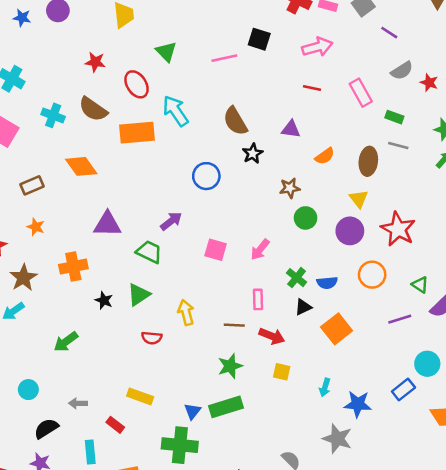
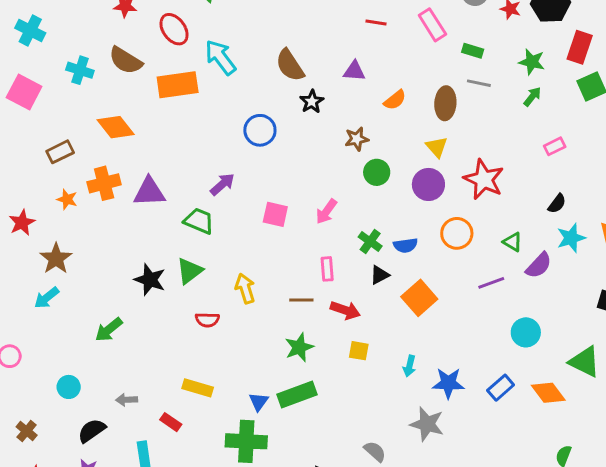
orange cross: (73, 267) -> (104, 183), moved
black star: (104, 300) -> (150, 280), size x1.5
blue rectangle: (403, 389) -> (501, 388), moved

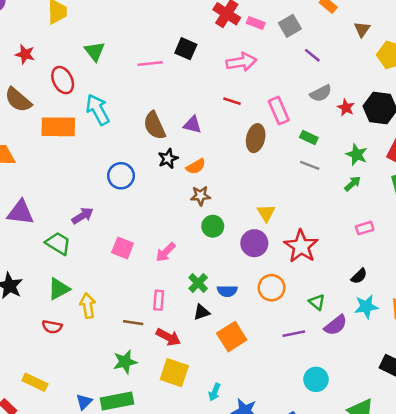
purple triangle: (354, 71) -> (192, 125), moved
orange semicircle: (395, 100) -> (196, 167), moved
brown ellipse: (445, 103) -> (256, 138), moved
green triangle: (190, 271) -> (59, 289), moved
yellow square: (359, 351) -> (174, 373), size x1.6

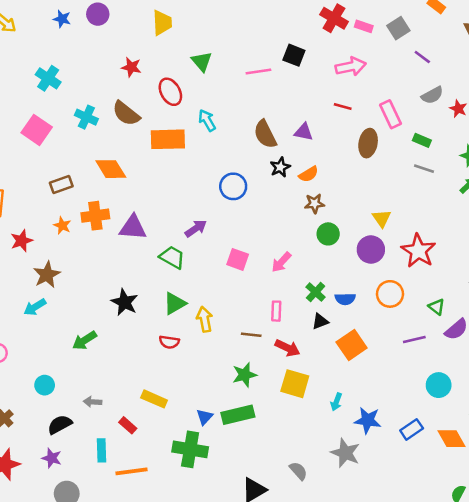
cyan arrow: (98, 110) -> (207, 120), size x0.7

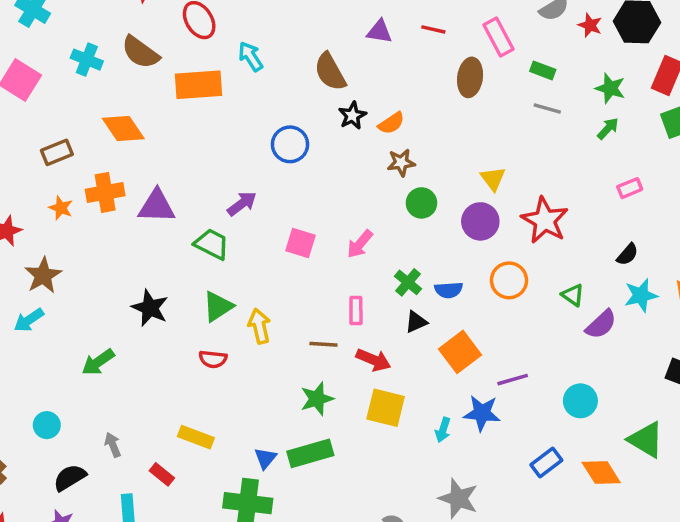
purple triangle: (304, 132) -> (380, 32), moved
purple line: (414, 340) -> (513, 380), moved
gray arrow: (93, 402) -> (113, 445), turned 66
blue star: (368, 420) -> (482, 413), moved

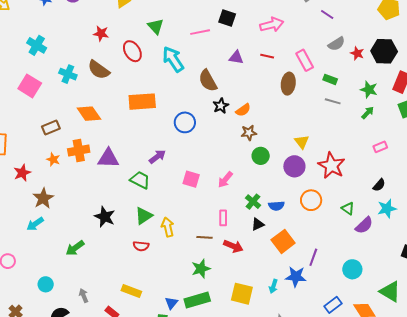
cyan arrow: (251, 57) -> (173, 59), moved, size x1.5
orange rectangle: (199, 85) -> (142, 102), moved
purple line: (513, 380) -> (313, 257), turned -54
yellow square: (386, 408) -> (242, 294), moved

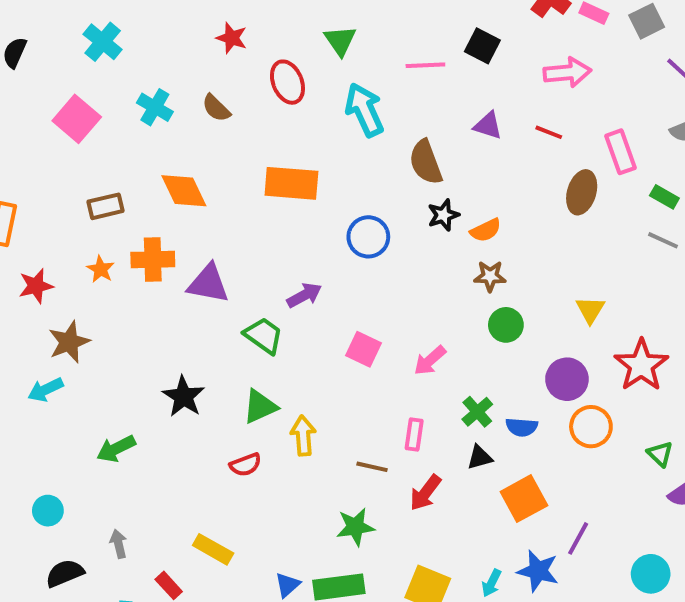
brown semicircle: (99, 70) -> (216, 108), size x0.7
purple circle: (294, 166) -> (567, 379), moved
red semicircle: (141, 246) -> (245, 465), turned -35
red arrow: (233, 246) -> (425, 493), turned 96

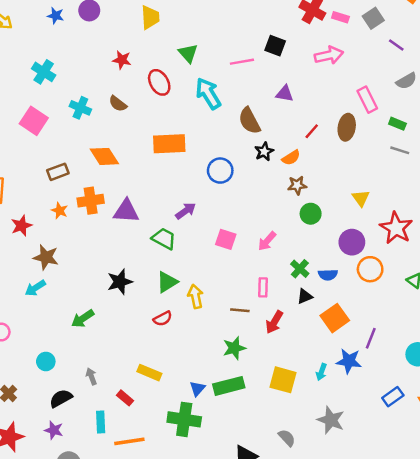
red line: (549, 132) -> (312, 131), moved, turned -63
brown star: (69, 342) -> (46, 257), turned -30
black star: (184, 397) -> (120, 282), turned 30

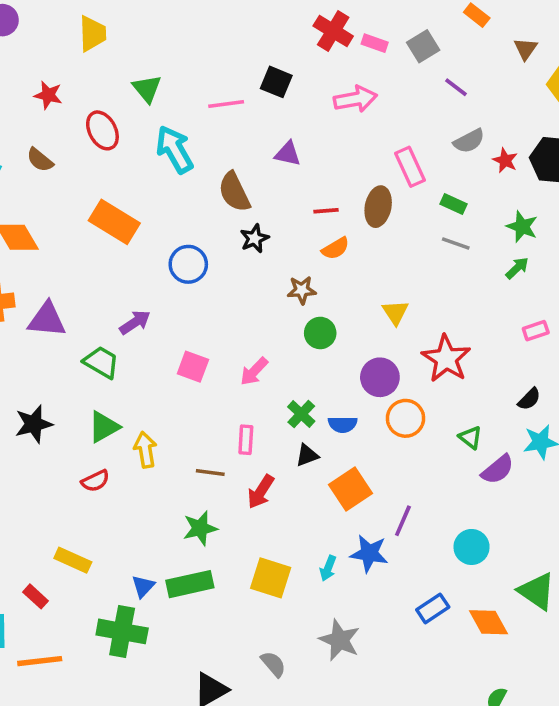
red line: (312, 131) -> (326, 211), turned 42
orange rectangle: (169, 144) -> (114, 222), turned 32
orange semicircle: (291, 158) -> (335, 248), moved

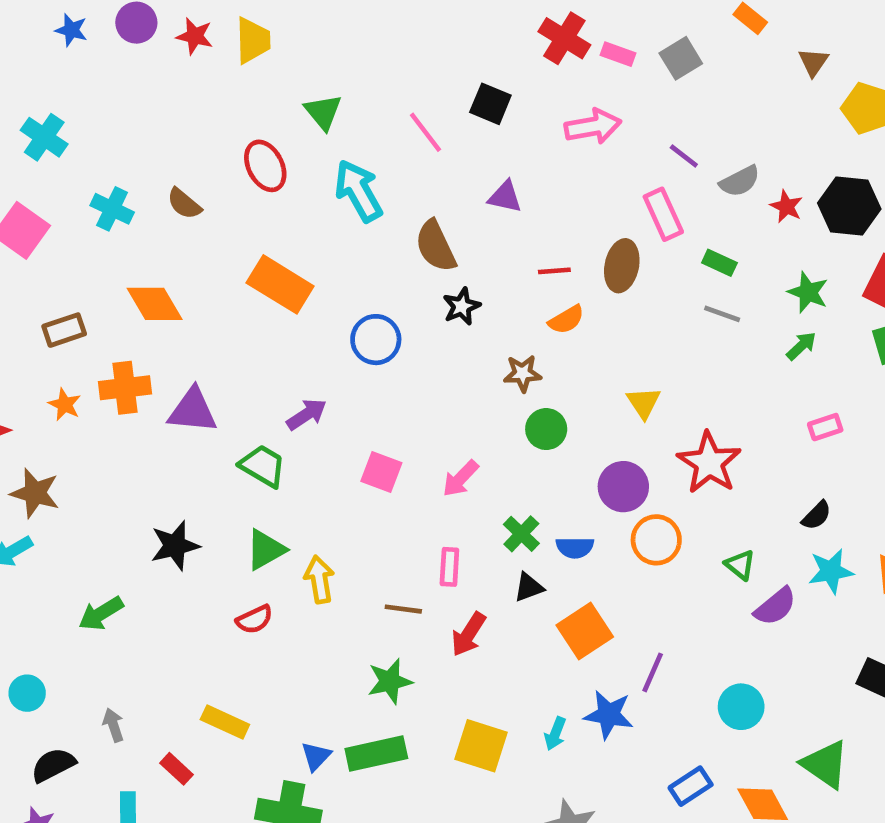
purple line: (456, 87) -> (684, 156), moved
red star: (48, 95) -> (195, 36), moved
pink line: (226, 104) -> (426, 132), turned 60

